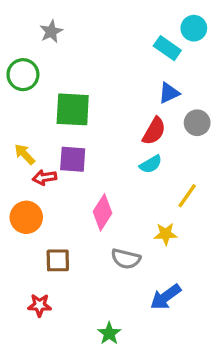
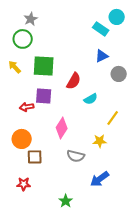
green circle: (23, 75) -> (23, 39), moved
red semicircle: (154, 131) -> (74, 81), moved
yellow arrow: (25, 154) -> (15, 67), moved
orange circle: (26, 217) -> (22, 139), moved

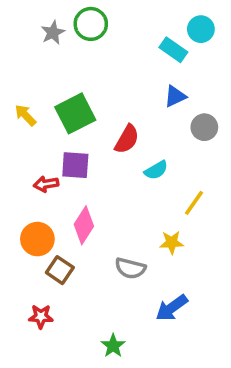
green circle: (23, 39) -> (91, 24), moved
green square: (44, 66) -> (75, 113), turned -30
pink diamond: (62, 128) -> (84, 225), moved
brown square: (35, 157) -> (60, 270), turned 35

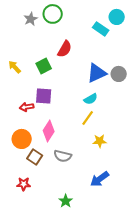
blue triangle: (175, 96) -> (97, 73), moved, size x1.5
green square: (75, 113) -> (44, 66), size x0.7
red semicircle: (127, 139) -> (65, 49), moved
yellow line: (194, 203) -> (88, 118), moved
gray semicircle: (130, 268) -> (63, 156), moved

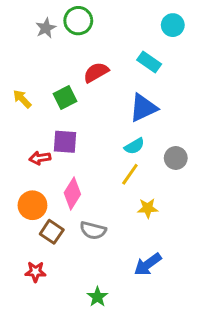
cyan rectangle: (101, 29) -> (149, 62), moved
red semicircle: (65, 49) -> (96, 72), turned -150
gray circle: (119, 74) -> (176, 158), moved

